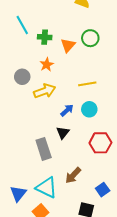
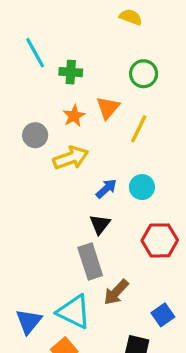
orange triangle: (68, 45) -> (108, 108), moved
yellow line: (87, 84) -> (139, 129), moved, turned -54
gray rectangle: (44, 149) -> (90, 261), moved

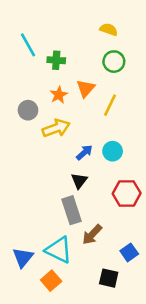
yellow semicircle: (131, 17) -> (109, 29), moved

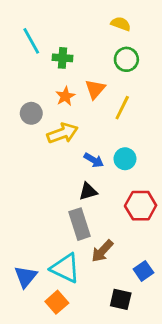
blue arrow: (84, 152) -> (94, 160), turned 72
black triangle: (79, 181) -> (88, 191), turned 36

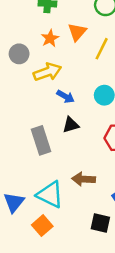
blue arrow: (94, 160) -> (66, 96), moved
gray rectangle: (80, 224) -> (41, 140), moved
brown arrow: (102, 251) -> (84, 179), turned 50

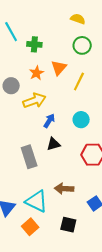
blue arrow: (66, 96) -> (49, 121), turned -88
black square: (100, 223) -> (68, 225), moved

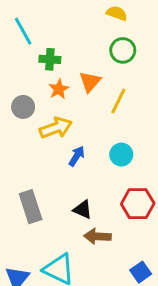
green cross: (34, 44) -> (50, 59), moved
black triangle: (53, 144) -> (83, 210), moved, turned 40
gray rectangle: (29, 157) -> (31, 207), moved
brown arrow: (64, 189) -> (97, 236), moved

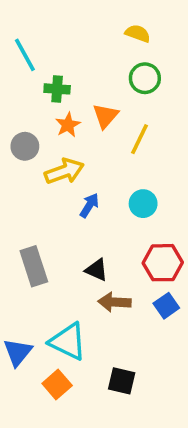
blue square: (141, 272) -> (166, 306), moved

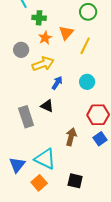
black triangle: (97, 270) -> (47, 106), moved
brown arrow: (114, 302) -> (71, 137), turned 102

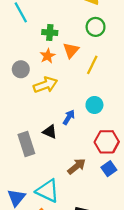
green cross: (39, 18) -> (50, 32), moved
blue arrow: (57, 83) -> (69, 117), moved
brown arrow: (71, 137) -> (77, 166), turned 36

